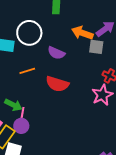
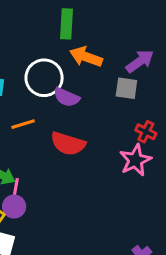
white circle: (29, 33) -> (44, 78), moved
orange arrow: (82, 33) -> (86, 57), moved

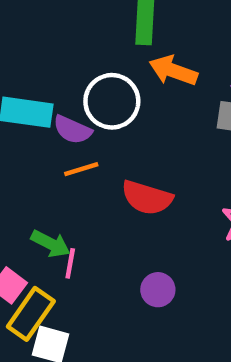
purple semicircle: (66, 97) -> (72, 130), moved
purple circle: (14, 207) -> (158, 290), moved

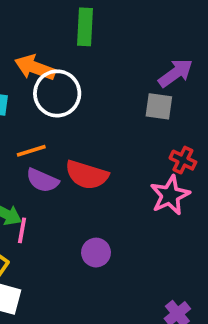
orange arrow: (173, 71) -> (35, 68), moved
purple semicircle: (72, 130) -> (42, 180), moved

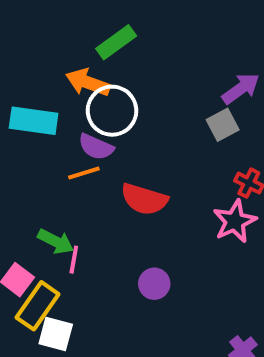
green rectangle: (85, 27) -> (116, 42), moved, turned 51
gray square: (159, 106) -> (223, 125), turned -36
purple semicircle: (42, 180) -> (96, 147), moved

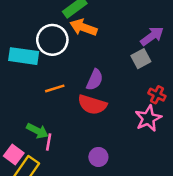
orange arrow: (88, 82) -> (83, 27), moved
white circle: (112, 111) -> (52, 40), moved
purple semicircle: (96, 147) -> (95, 80), moved, turned -90

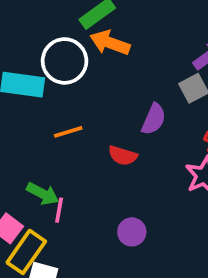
purple semicircle: (95, 80) -> (154, 119), moved
red semicircle: (92, 105) -> (123, 156), size x0.7

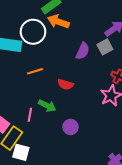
purple semicircle: (154, 119) -> (83, 51), moved
green arrow: (43, 194) -> (47, 106), moved

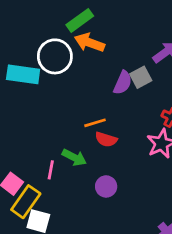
gray square: (105, 47) -> (141, 77), moved
orange line: (35, 71) -> (95, 123), moved
red semicircle: (65, 84) -> (106, 139), moved

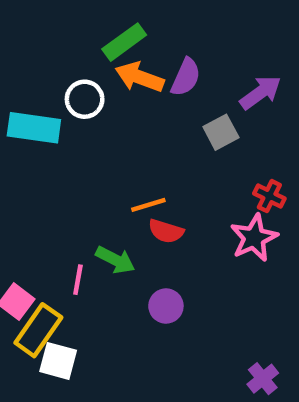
white circle: (55, 56) -> (85, 99), size x0.7
purple semicircle: (123, 83) -> (186, 77), moved

